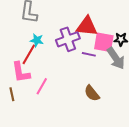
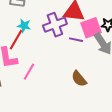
pink square: (104, 42) -> (91, 28), turned -30

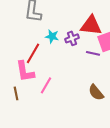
purple cross: (55, 25) -> (72, 38), size x0.6
cyan star: (24, 26) -> (52, 36), moved

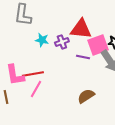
red line: (33, 53) -> (33, 74), moved, turned 50
brown semicircle: (96, 92) -> (86, 96), turned 96

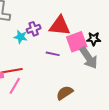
purple cross: (62, 42) -> (34, 29), moved
purple line: (83, 57) -> (53, 54), moved

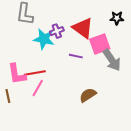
red triangle: (60, 26) -> (83, 28), turned 30
cyan star: (21, 37) -> (44, 39), size x1.5
black star: (94, 39) -> (117, 18), moved

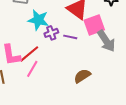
purple cross: (57, 31) -> (51, 33), moved
red line: (35, 73) -> (29, 54), turned -30

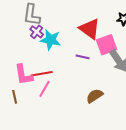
purple cross: (51, 33) -> (37, 32), moved, turned -32
red line: (29, 54) -> (42, 74), turned 30

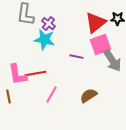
red triangle: (90, 29) -> (95, 23), moved, turned 45
purple cross: (37, 32) -> (48, 24), moved
pink line: (45, 89) -> (51, 95), moved

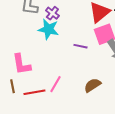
red line: (35, 74) -> (34, 92), moved

